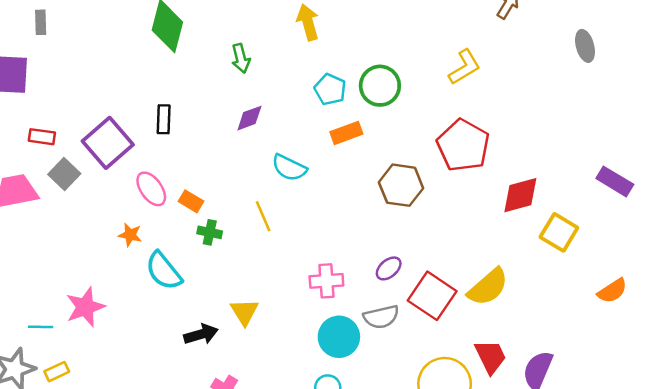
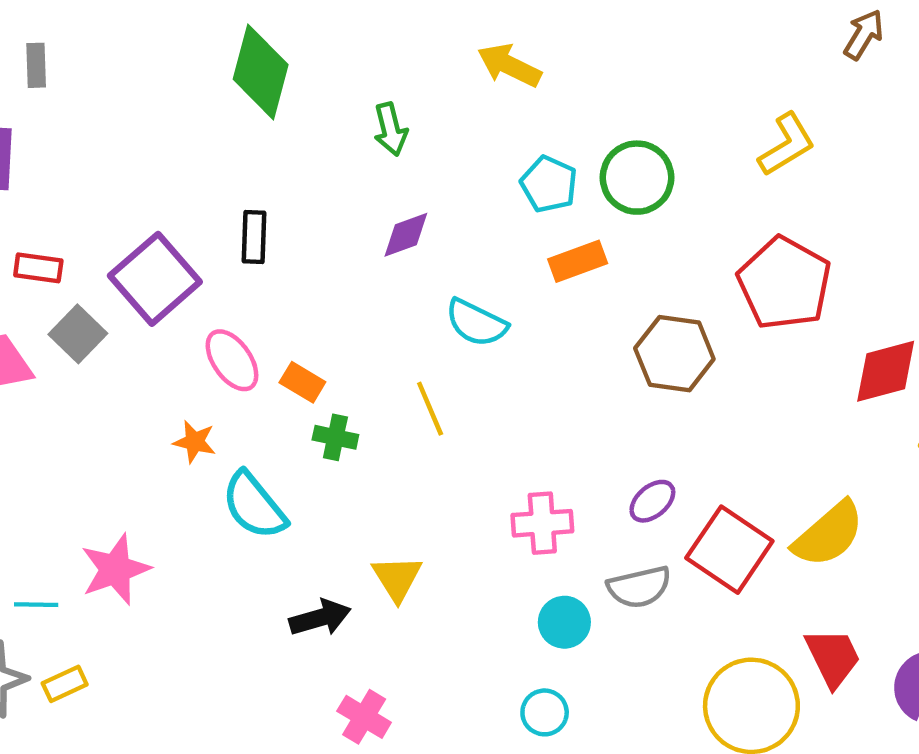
yellow arrow: (308, 22) -> (509, 65), turned -48
cyan circle: (339, 337) -> (564, 622), size x0.7

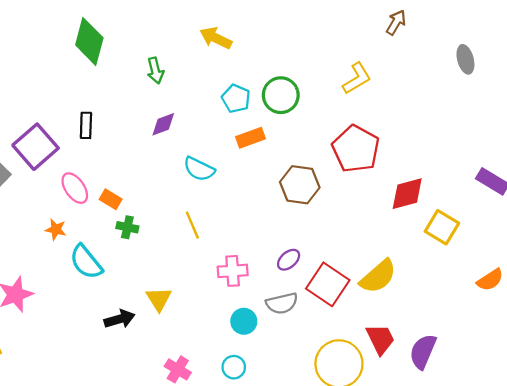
yellow line: (430, 409) -> (192, 225), moved
pink cross: (364, 717) -> (178, 369), moved

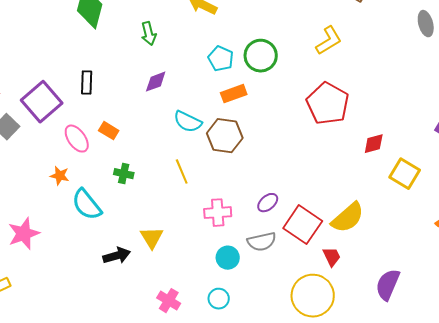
brown hexagon: (300, 185) -> (225, 136), moved
red diamond: (407, 194) -> (374, 144), size x0.7
orange rectangle: (111, 199) -> (109, 131), moved
red trapezoid: (380, 339) -> (332, 257), moved, size x0.7

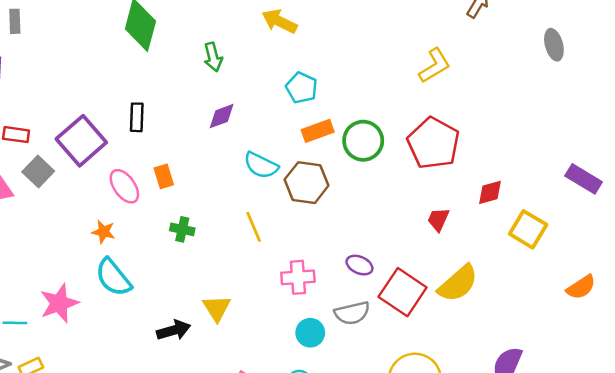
green circle: (261, 56) -> (363, 141), moved
orange rectangle: (109, 131) -> (164, 176), turned 42
purple ellipse: (268, 203) -> (359, 265), turned 65
cyan semicircle: (87, 205) -> (113, 277), moved
red trapezoid: (332, 257) -> (438, 219), moved, turned -130

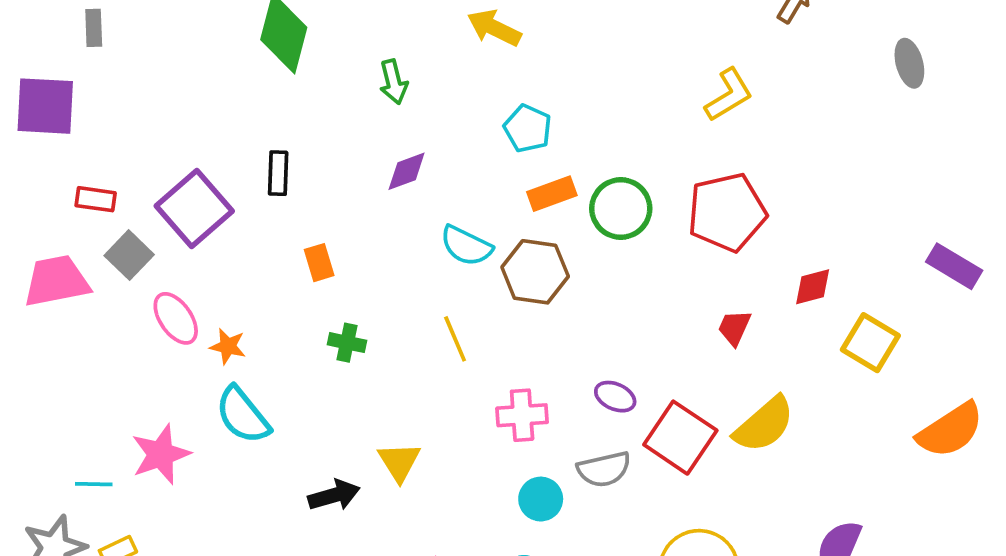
red pentagon: (433, 143) -> (727, 212), turned 30
pink ellipse: (124, 186) -> (176, 318), moved
orange semicircle: (581, 287) -> (950, 430), size x1.5

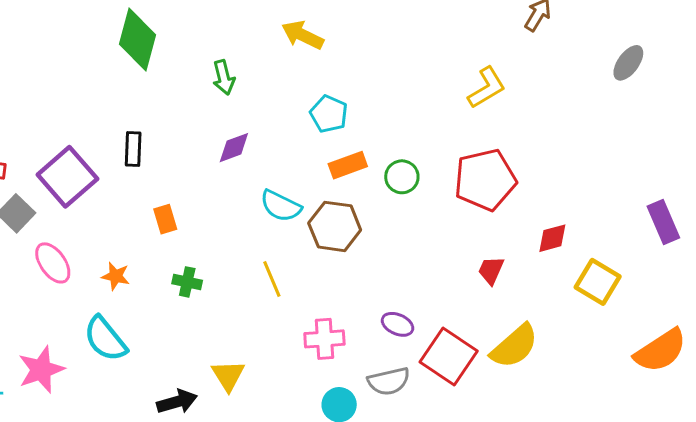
gray ellipse: (909, 63) -> (628, 63), turned 51
green circle: (621, 208) -> (402, 177), size x0.7
purple rectangle: (954, 266) -> (663, 222), turned 36
orange star: (228, 346) -> (116, 276), moved

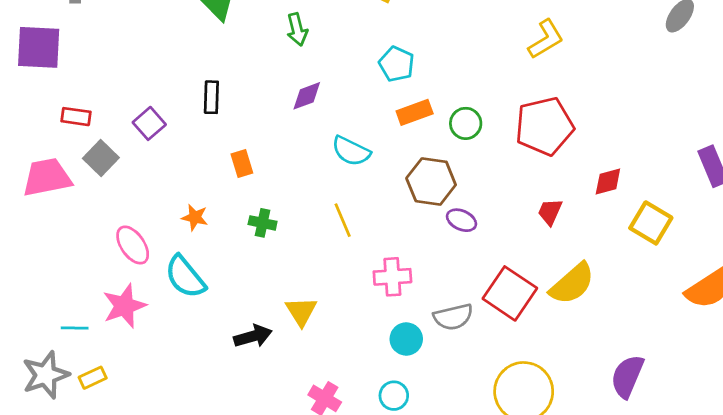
purple square: (67, 177) -> (149, 123), size x0.6
brown hexagon: (335, 226) -> (431, 181), moved
pink ellipse: (53, 263) -> (133, 245), moved
purple ellipse: (398, 324) -> (462, 220), moved

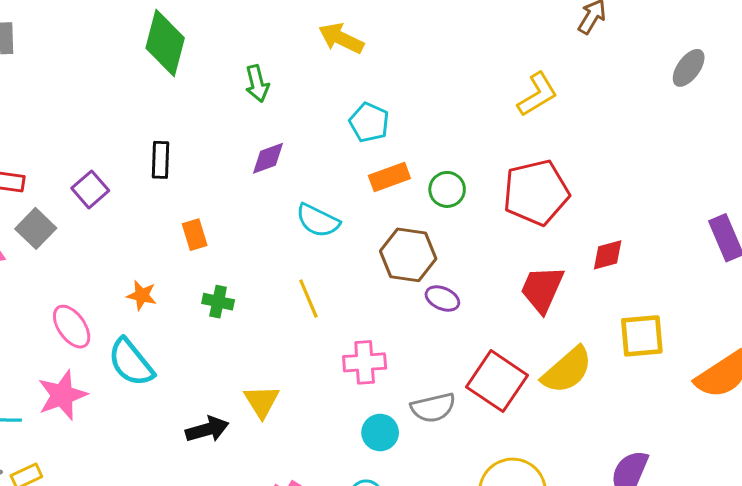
red trapezoid: (550, 212) -> (542, 289), size x1.6
yellow square: (651, 223) -> (642, 336), moved, turned -36

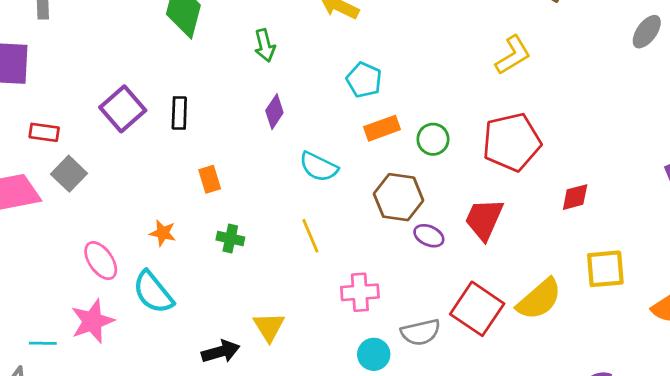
purple diamond: (268, 158) -> (274, 112), turned -36
purple square: (90, 189) -> (123, 109), moved, size x1.4
red trapezoid: (542, 289) -> (484, 219), moved

